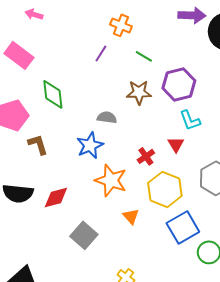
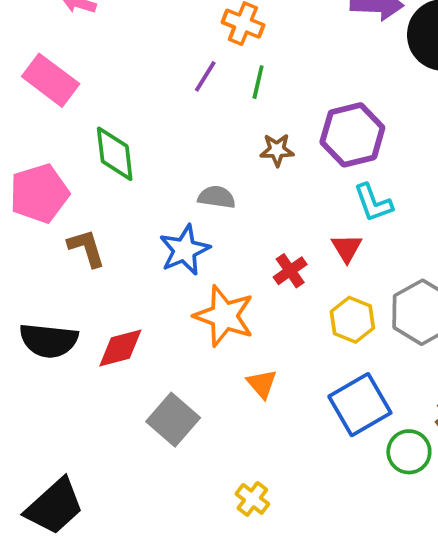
green line: (144, 56) -> (258, 82), moved, turned 72
brown star: (139, 92) -> (277, 150), size x0.7
yellow hexagon: (165, 189) -> (352, 320), moved, size x0.7

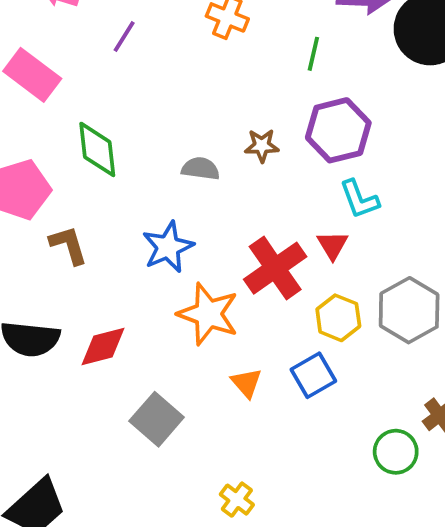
purple line: (205, 76) -> (124, 37), moved
green line: (258, 82) -> (313, 54), moved
gray semicircle: (217, 197) -> (201, 169), moved
red cross: (290, 271) -> (275, 268), size x1.8
blue square: (360, 405) -> (313, 375), moved, size x0.7

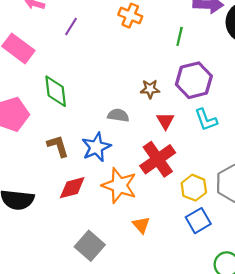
gray semicircle: (201, 169) -> (118, 115), moved
brown L-shape: (69, 245) -> (58, 146), moved
red triangle: (333, 245) -> (165, 121), moved
red diamond: (103, 347) -> (72, 188), moved
blue square: (313, 375) -> (198, 221), moved

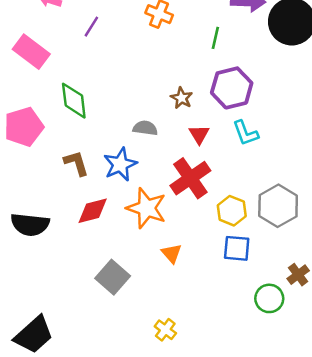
brown star: (150, 89) -> (182, 98), turned 30
blue square: (198, 221) -> (237, 248), turned 35

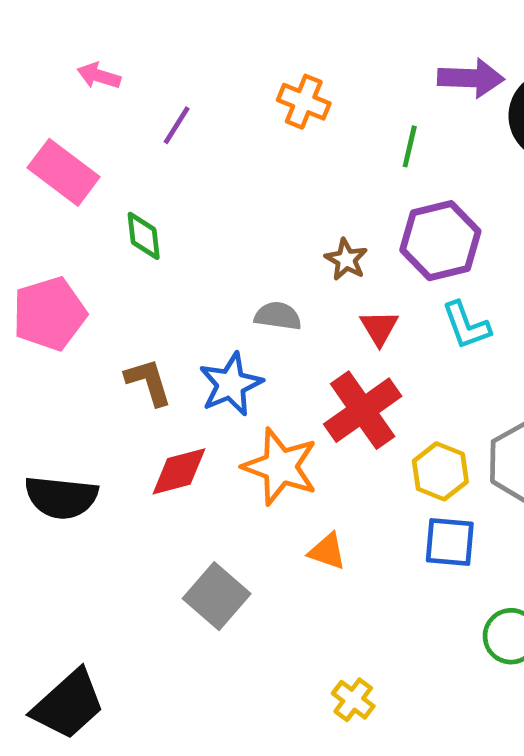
green diamond: (74, 101) -> (144, 236), moved, size x0.7
orange triangle: (172, 253) -> (327, 551), turned -30
yellow cross: (165, 330) -> (353, 700), moved

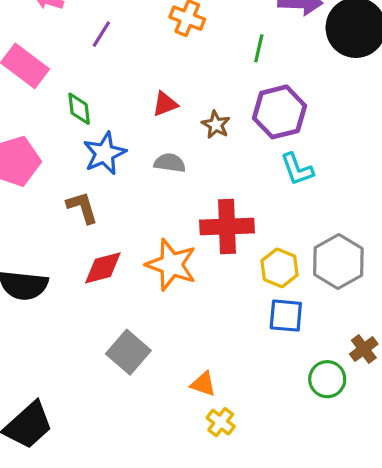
red triangle: (379, 328) -> (165, 104), moved, turned 40
blue star: (231, 384) -> (105, 153), moved
red cross: (363, 410) -> (227, 226), turned 33
orange triangle: (327, 551) -> (203, 384), moved

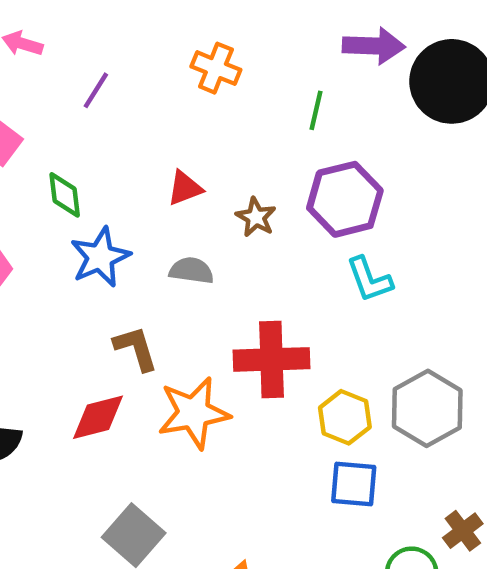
brown L-shape: (82, 207) -> (136, 348), moved
orange star: (171, 265) -> (194, 413), turned -30

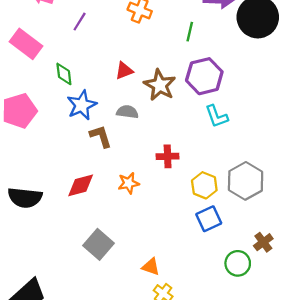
brown star: (256, 217) -> (160, 85), size x1.6
brown L-shape: (136, 348) -> (101, 136), moved
red cross: (272, 359) -> (168, 156), size x0.6
orange star: (194, 413) -> (129, 183), size x0.6
blue square: (354, 484) -> (209, 219), turned -30

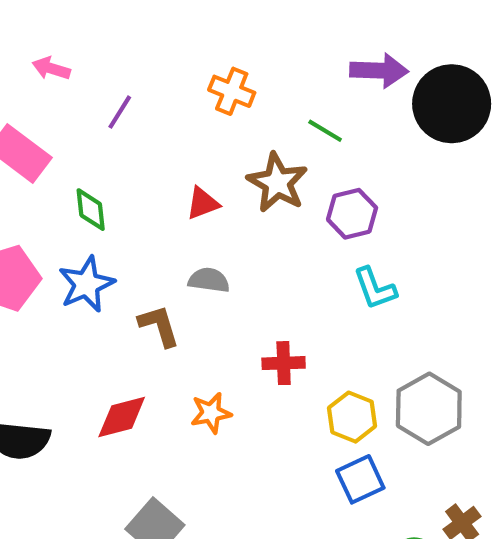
green line: (190, 32) -> (325, 131), turned -72
purple hexagon: (204, 76) -> (352, 214), size x0.7
brown star: (160, 85) -> (277, 183), moved
blue star: (82, 105) -> (86, 284), moved

